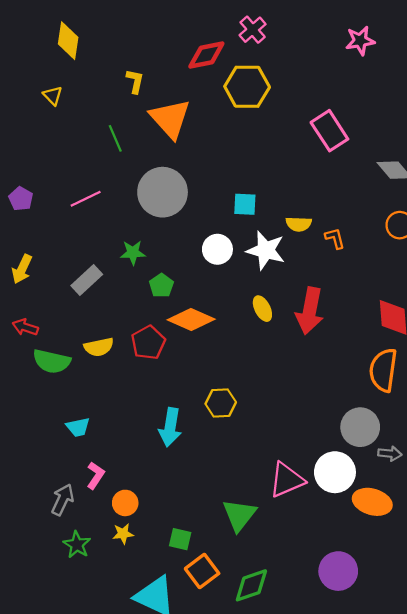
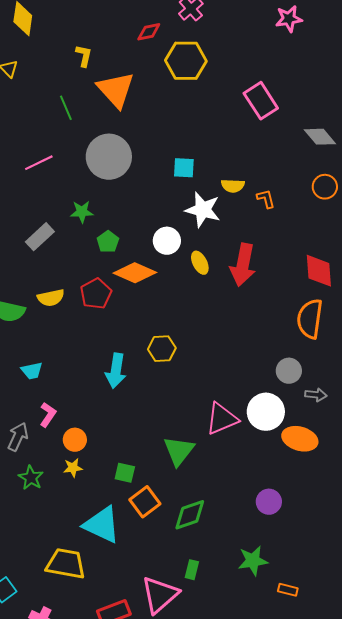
red diamond: (206, 55) -> (149, 32), size x0.7
white circle: (217, 249) -> (167, 241), moved
gray circle: (360, 427) -> (289, 371), size x0.7
purple circle: (338, 571) -> (269, 502), size x0.7

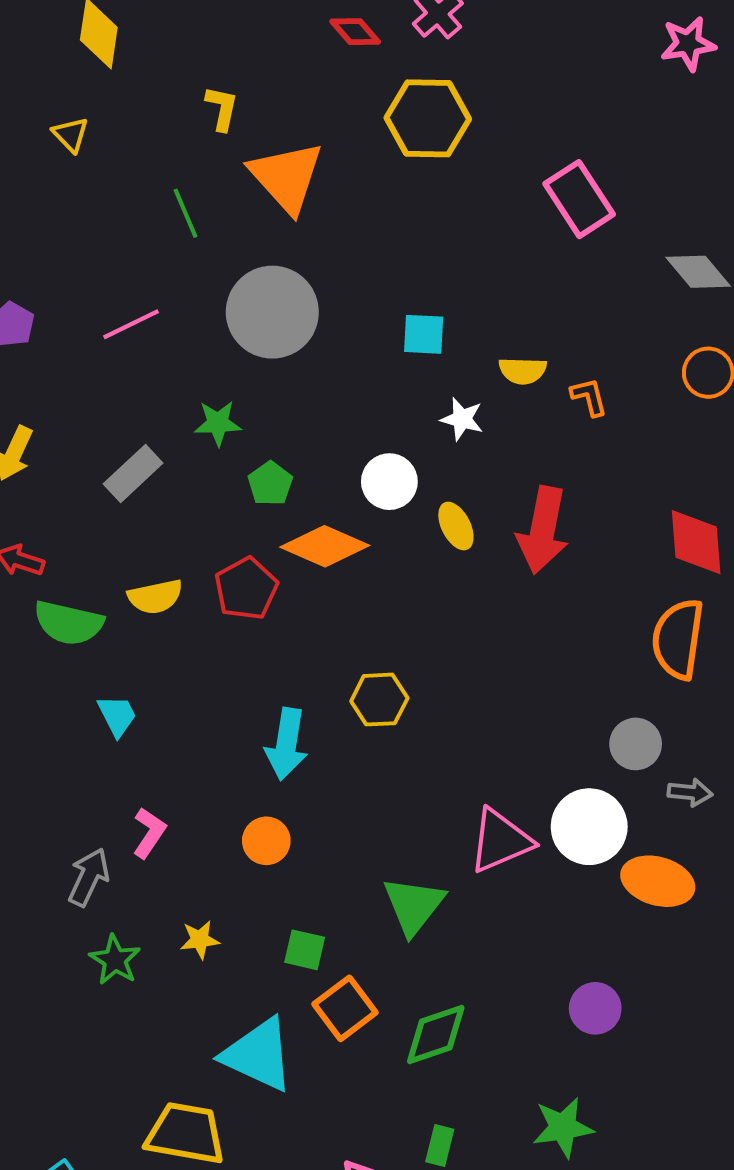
pink star: (289, 19) -> (688, 44), moved
red diamond: (149, 32) -> (355, 32), moved, turned 60
white star: (203, 210) -> (462, 419), size x0.6
cyan trapezoid: (32, 371) -> (117, 716), moved, turned -105
orange circle: (75, 440) -> (266, 841), moved

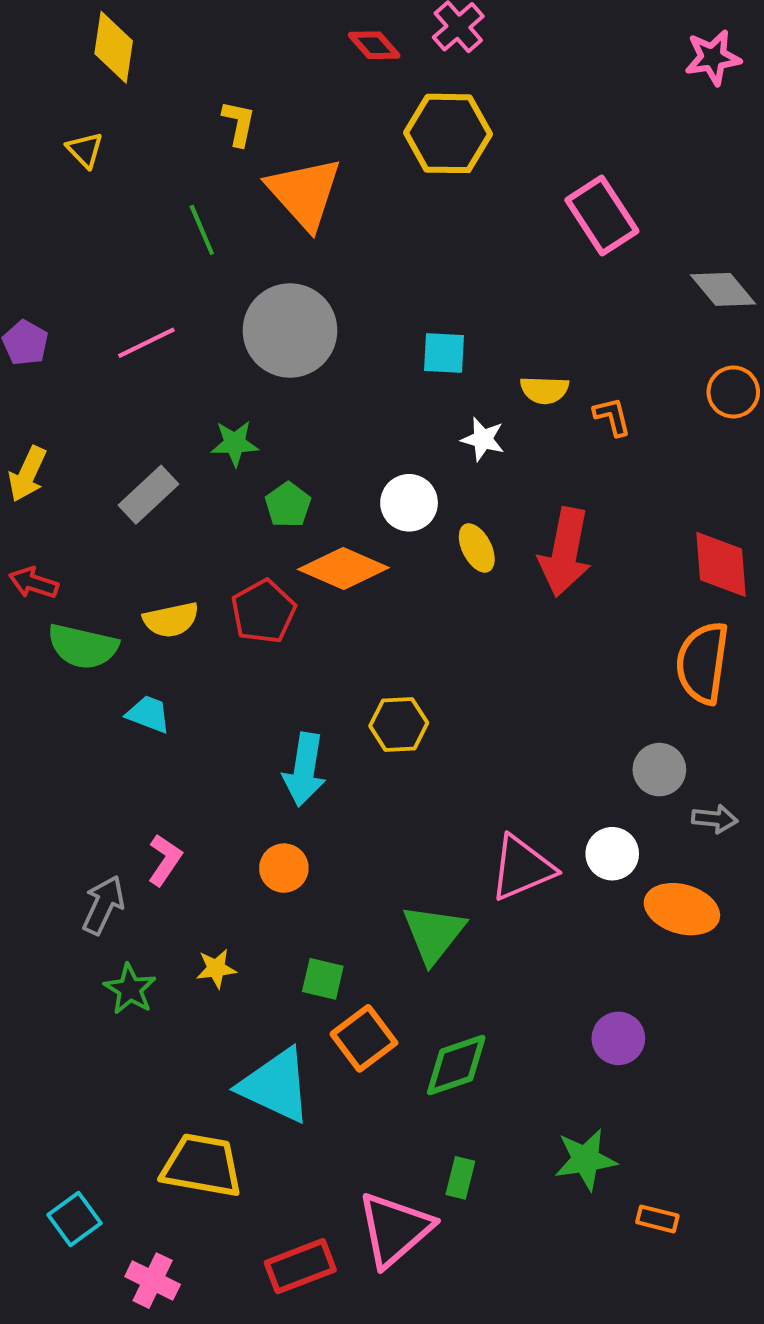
cyan trapezoid: (117, 716) -> (148, 714), moved, turned -42
white circle: (589, 827) -> (612, 854), size x0.7

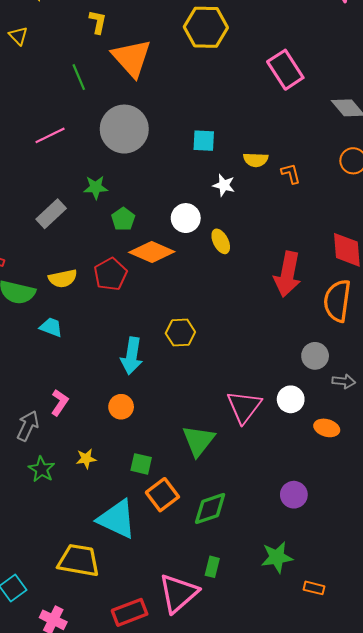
red arrow: (565, 552) -> (287, 274), moved
pink triangle: (522, 868) -> (244, 407), turned -30
orange ellipse: (682, 909) -> (327, 428), size x0.7

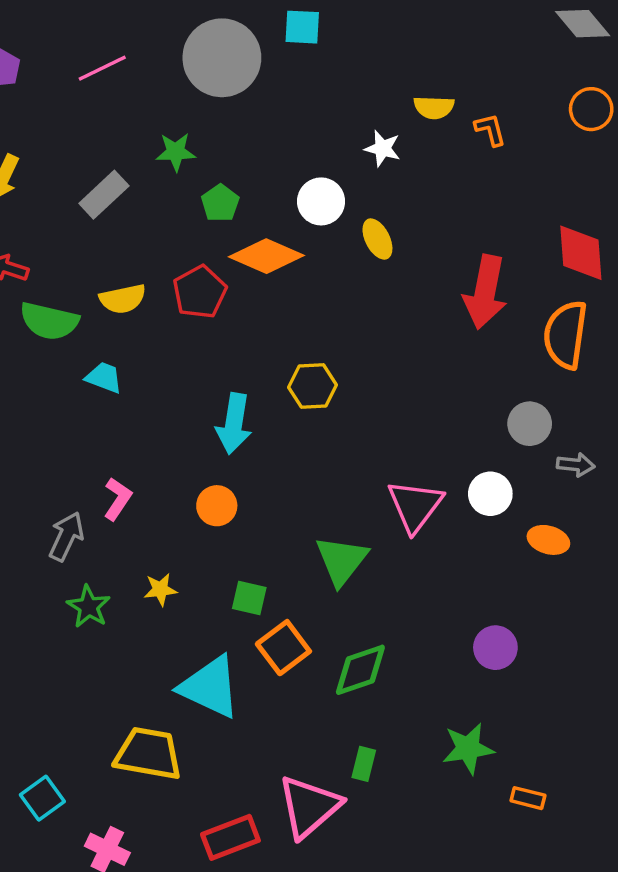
cyan square: (204, 141) -> (302, 27), moved

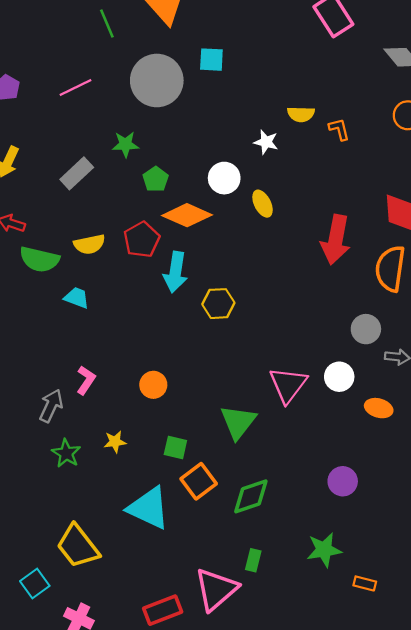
cyan arrow: (234, 424) -> (175, 272), moved
yellow trapezoid: (148, 754) -> (78, 546), moved, turned -138

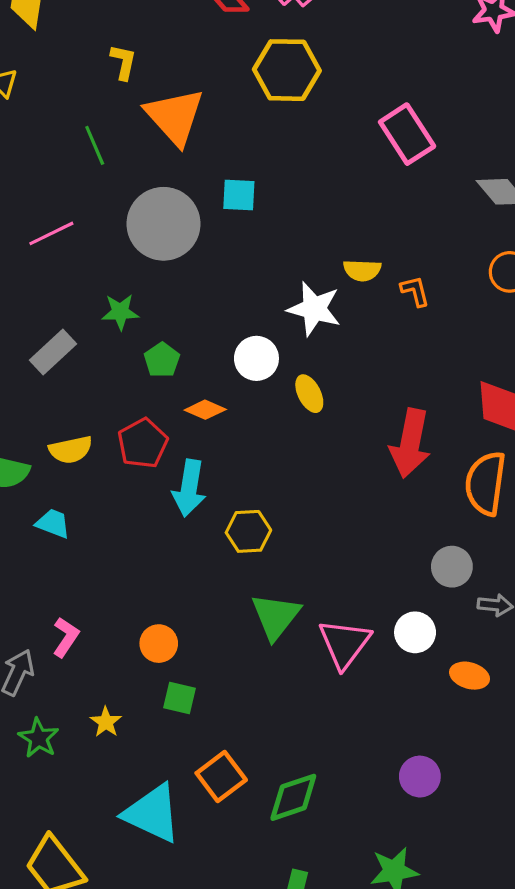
white star: (266, 142) -> (314, 309), size x1.6
orange diamond: (187, 215) -> (205, 410), size x0.6
green triangle: (238, 422) -> (276, 616), moved
yellow star: (115, 442) -> (106, 722), turned -30
green square: (175, 448) -> (180, 698), moved

